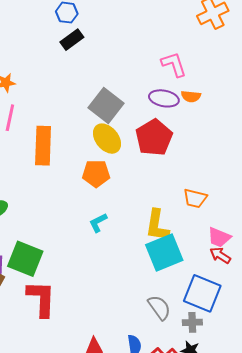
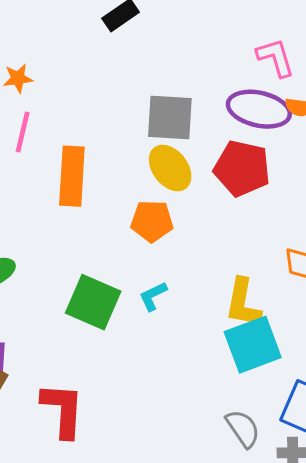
purple ellipse: (164, 98) -> (259, 109), size x1.4
gray square: (106, 106) -> (170, 118), turned -36
red pentagon: (154, 137) -> (242, 168), turned -30
green square: (25, 259) -> (93, 302), moved

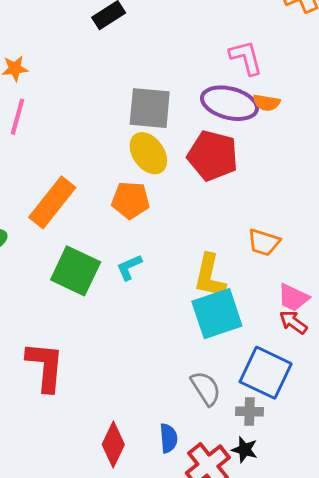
orange rectangle: (72, 176) -> (52, 202), moved, turned 33

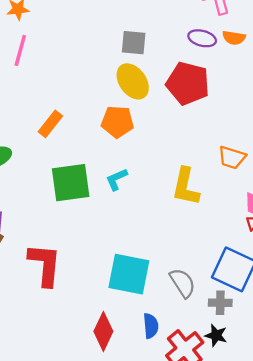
purple ellipse: (229, 103) -> (202, 38), size x0.6
gray square: (150, 108) -> (134, 43), size x0.7
orange rectangle: (52, 202) -> (50, 124), size x0.6
green square: (76, 271) -> (71, 183), turned -33
cyan square: (217, 314) -> (129, 274), moved, turned 30

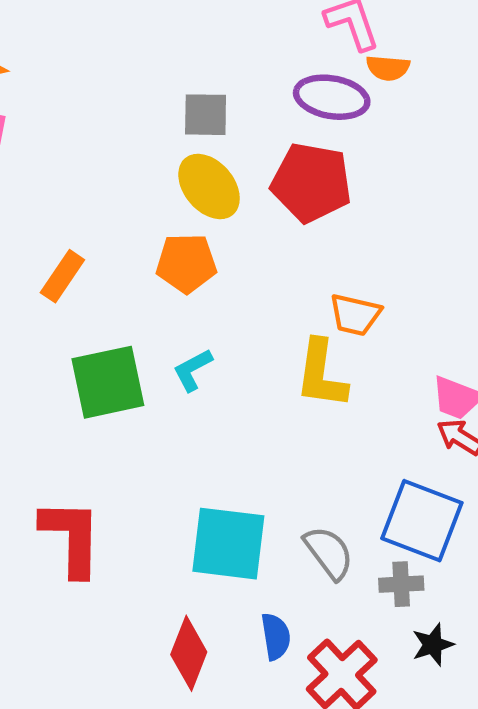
purple ellipse: (202, 38) -> (332, 97), size x1.4
orange semicircle: (234, 38) -> (388, 68), moved
orange trapezoid: (232, 158) -> (355, 315), moved
black star: (216, 335) -> (433, 645), moved, turned -30

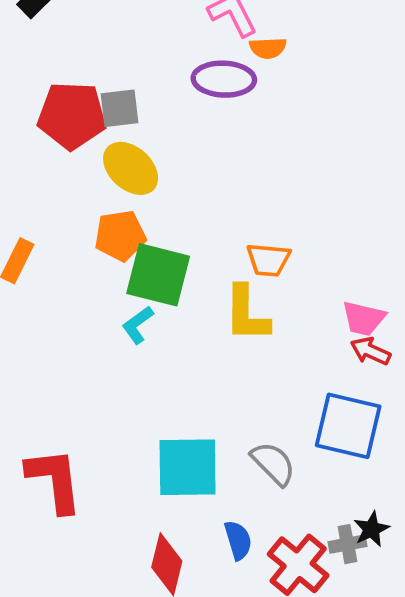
red pentagon: (311, 183) -> (72, 115), moved
green square: (108, 382) -> (158, 275), moved, turned 34
gray cross: (401, 584) -> (347, 544), moved

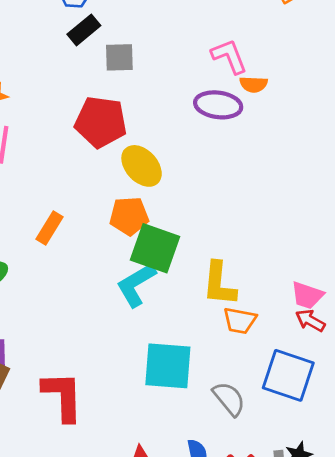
gray square: (119, 108) -> (119, 57), moved
orange trapezoid: (268, 260) -> (240, 321), moved
cyan L-shape: (138, 325) -> (136, 285), size x1.6
cyan square: (188, 467) -> (168, 366), moved

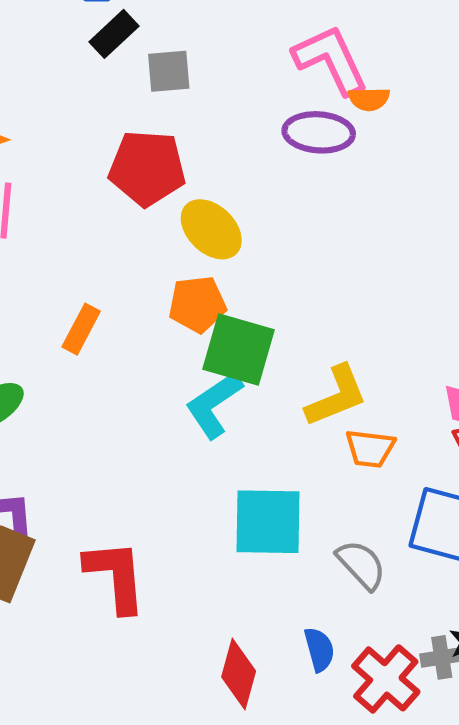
pink L-shape: (229, 56) -> (331, 60), size x1.4
yellow L-shape: (219, 284) -> (336, 396), turned -114

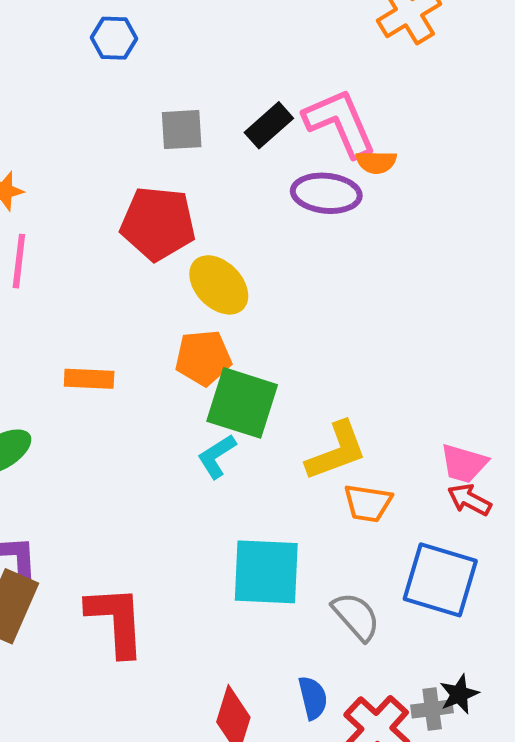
black rectangle: (114, 34) -> (269, 125), moved
orange rectangle: (81, 329) -> (89, 379), turned 63
cyan L-shape: (214, 405) -> (217, 456), size x0.7

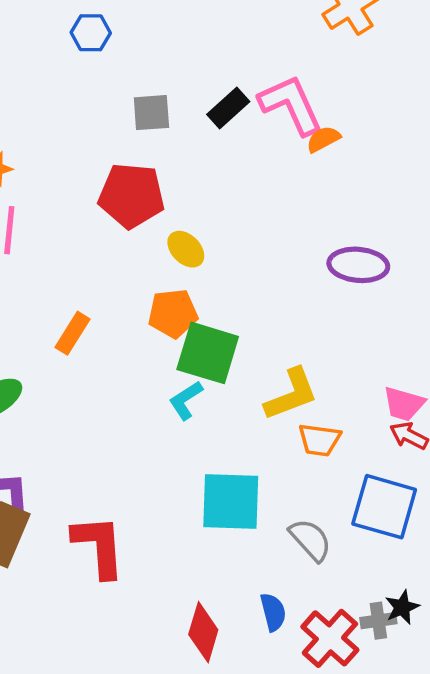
orange semicircle: (376, 162) -> (323, 139), turned 152
purple ellipse: (326, 193) -> (358, 265), moved
yellow ellipse: (219, 285) -> (186, 249), size x0.7
orange rectangle: (89, 379) -> (73, 333), turned -60

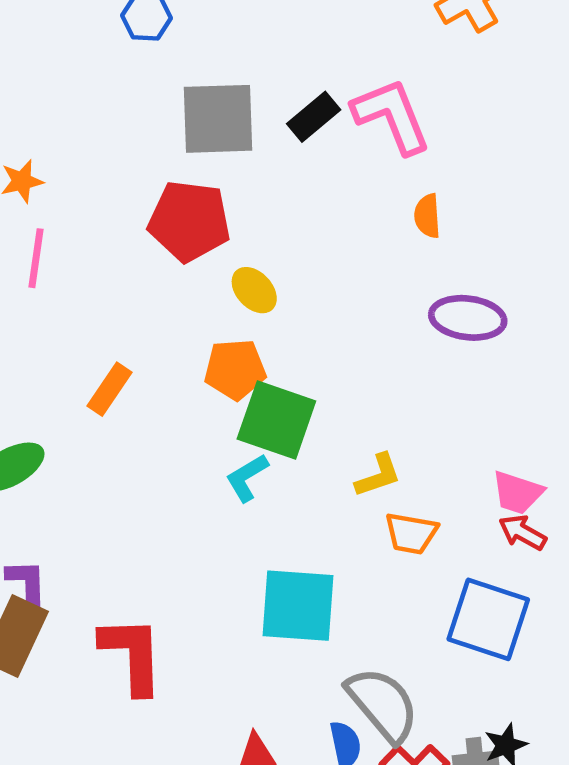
gray square: (151, 113) -> (218, 119), size x1.6
orange semicircle: (323, 139) -> (427, 216), moved, turned -68
yellow L-shape: (291, 394) -> (378, 475), size x0.7
gray semicircle: (310, 540) -> (383, 705), moved, size x1.4

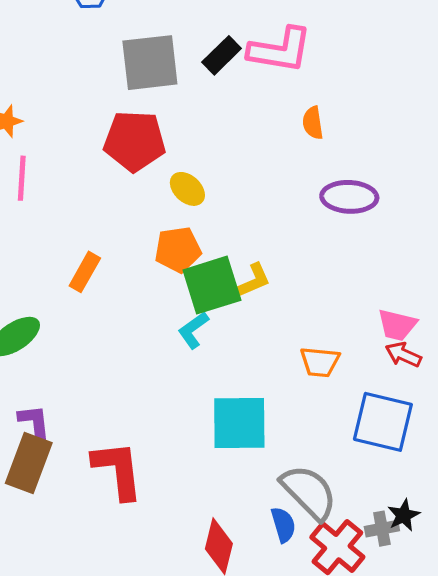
pink L-shape: (392, 116) -> (280, 50), turned 126
green square: (276, 420) -> (212, 285), turned -32
yellow L-shape: (378, 475) -> (254, 281), moved

